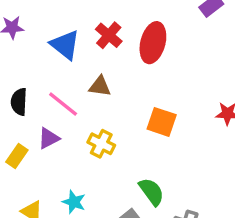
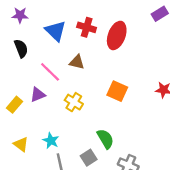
red cross: (109, 35) -> (87, 27), turned -30
black semicircle: (19, 102) -> (21, 48), moved, turned 150

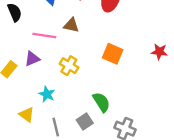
pink line: (50, 72) -> (44, 36), turned -35
cyan star: (51, 141) -> (47, 94), moved
yellow triangle: (21, 144) -> (27, 115), moved

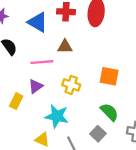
orange square: (113, 54) -> (109, 76), moved
cyan star: (47, 94) -> (57, 116), size x1.5

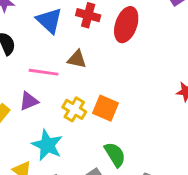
orange square: (109, 76) -> (105, 108), moved

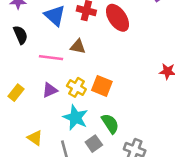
red ellipse: (126, 25) -> (117, 18), turned -52
purple triangle: (29, 101) -> (50, 90), moved
cyan star: (47, 145) -> (75, 118), moved

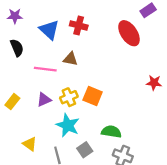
red ellipse: (117, 18) -> (129, 33), moved
yellow cross: (76, 87) -> (69, 97), turned 36
green semicircle: (110, 124) -> (111, 132), moved, turned -48

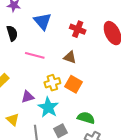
red cross: (79, 25) -> (78, 29), moved
brown triangle: (70, 59) -> (70, 57), moved
purple triangle: (44, 100) -> (28, 97), moved

